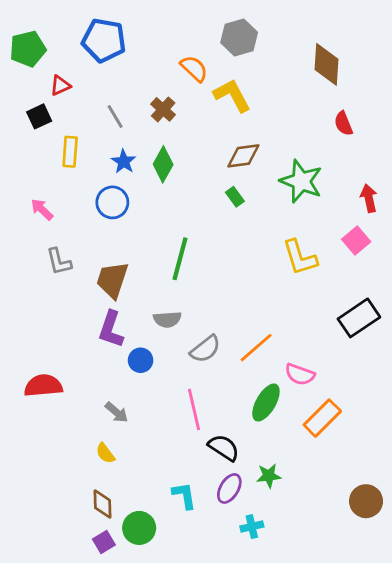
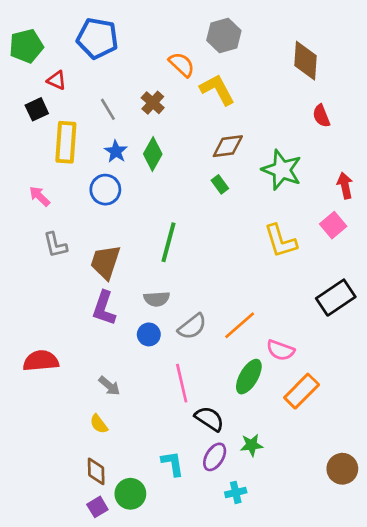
red triangle: (60, 85) -> (57, 80), turned 48
yellow rectangle: (70, 152) -> (66, 142), size x1.4
blue circle: (141, 360) -> (149, 334), moved

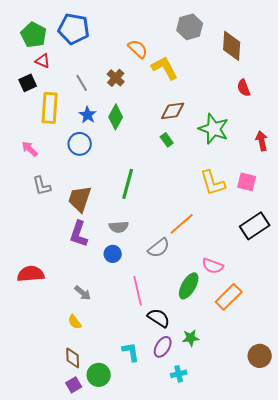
gray hexagon: (224, 36) -> (190, 27), moved
green pentagon: (26, 46) -> (34, 35), moved, turned -30
pink square: (333, 225) -> (247, 182), moved, turned -36
orange line: (240, 325) -> (182, 224), moved
gray semicircle: (192, 327) -> (159, 248), moved

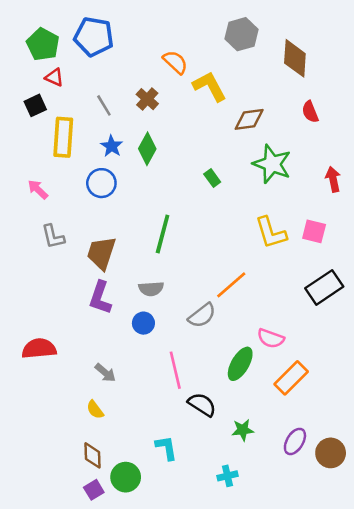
brown diamond: (173, 111) -> (249, 119), moved
purple ellipse: (163, 347) -> (295, 441), moved

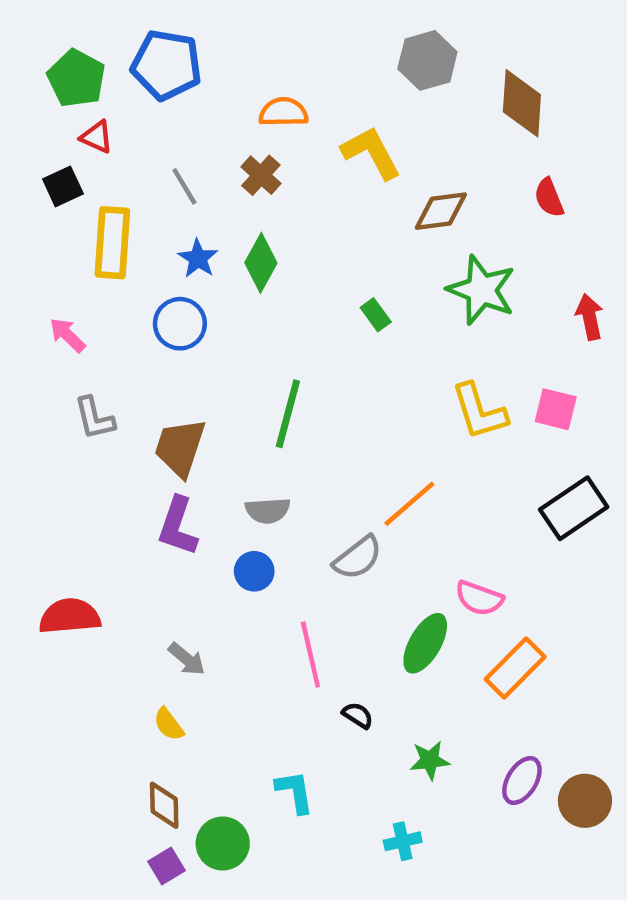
orange semicircle: (175, 62) -> (283, 112), moved, turned -44
black semicircle: (202, 405) -> (358, 715), size x0.6

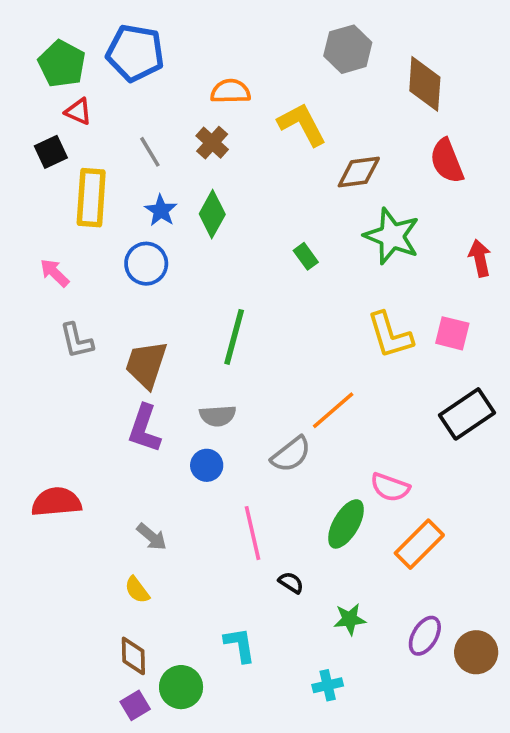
red semicircle: (549, 198) -> (447, 161), size x1.4

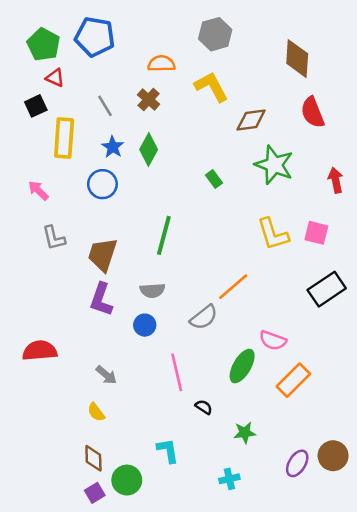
gray hexagon: (348, 49) -> (215, 34), moved
purple ellipse: (425, 636) -> (297, 463), moved

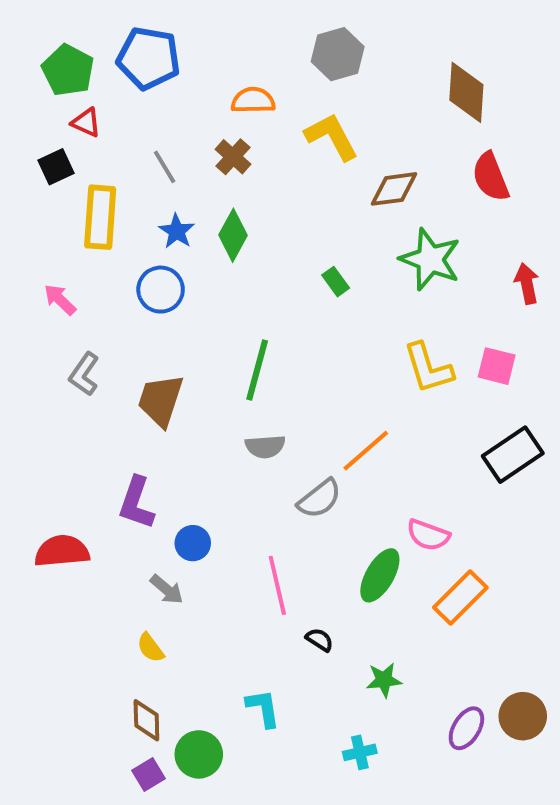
gray L-shape: (54, 238) -> (84, 374), turned 48
gray semicircle: (152, 290) -> (265, 447), moved
purple L-shape: (101, 299) -> (136, 503), moved
blue circle: (145, 325) -> (193, 543), moved

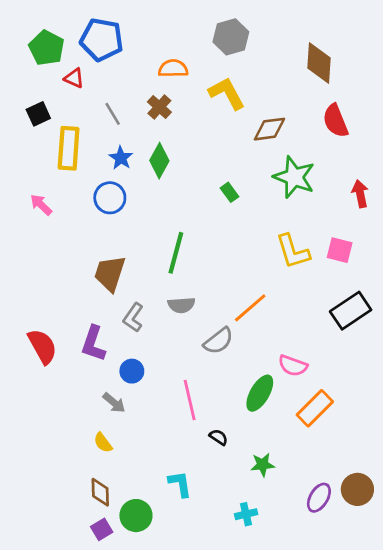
red triangle: (86, 123) -> (74, 78), moved
gray L-shape: (84, 374) -> (133, 317), moved
red semicircle: (62, 551) -> (42, 346), moved, turned 66

